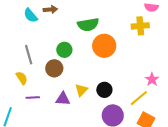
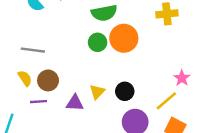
green circle: (64, 50) -> (98, 42), moved
gray line: (29, 55) -> (33, 50), turned -66
brown circle: (54, 68) -> (48, 80), moved

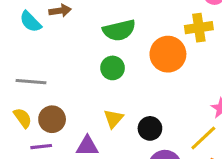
orange circle: (124, 38) -> (168, 54), moved
yellow triangle: (97, 92) -> (114, 119), moved

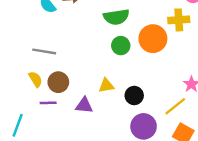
green circle: (113, 68) -> (121, 46), moved
yellow triangle: (114, 119) -> (106, 86), turned 35

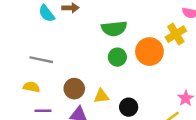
yellow cross: (179, 20) -> (176, 34), turned -30
yellow semicircle: (35, 79) -> (31, 87), turned -49
brown circle: (58, 82) -> (74, 89), moved

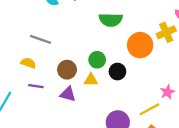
green circle: (117, 57) -> (97, 60), moved
black circle: (129, 107) -> (117, 72), moved

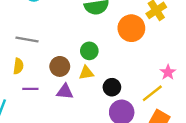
yellow semicircle: (28, 63) -> (18, 66), turned 88
black circle: (117, 72) -> (112, 87), moved

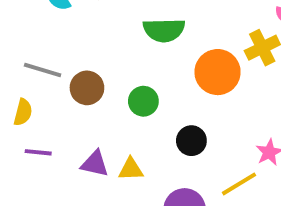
brown circle: (60, 66) -> (87, 88), moved
yellow triangle: (86, 73) -> (131, 169), moved
black circle: (112, 87) -> (191, 141), moved

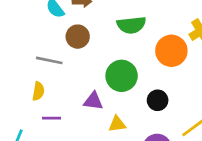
brown circle: (87, 88) -> (78, 37), moved
green circle: (143, 101) -> (122, 76), size x1.5
purple triangle: (95, 164) -> (93, 101), moved

